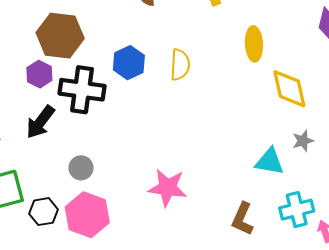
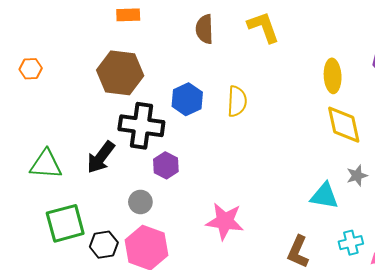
yellow ellipse: (254, 44) -> (333, 76), moved
purple hexagon: (39, 74) -> (166, 165), moved
cyan cross: (297, 210) -> (351, 243), size x0.7

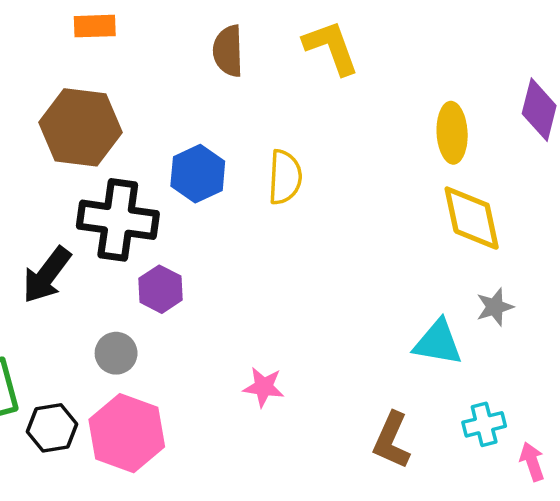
pink star: (225, 221) -> (264, 387), size x0.6

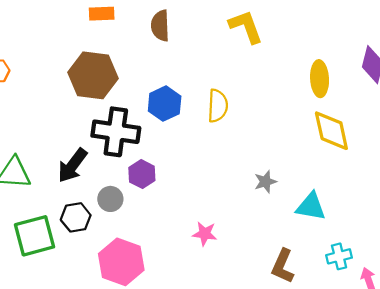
brown semicircle: (228, 51) -> (160, 26), moved
gray star: (495, 307) -> (265, 182), moved
gray circle: (116, 353) -> (110, 199), moved
black hexagon: (52, 428) -> (76, 217), moved

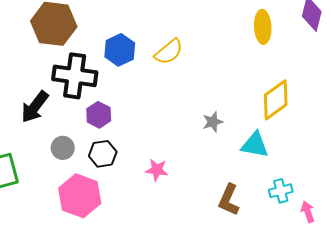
yellow semicircle: (218, 106) -> (169, 52), turned 48
yellow diamond: (331, 131) -> (276, 100), moved, turned 66
gray circle: (110, 199) -> (63, 148), moved
black hexagon: (76, 217) -> (103, 154), moved

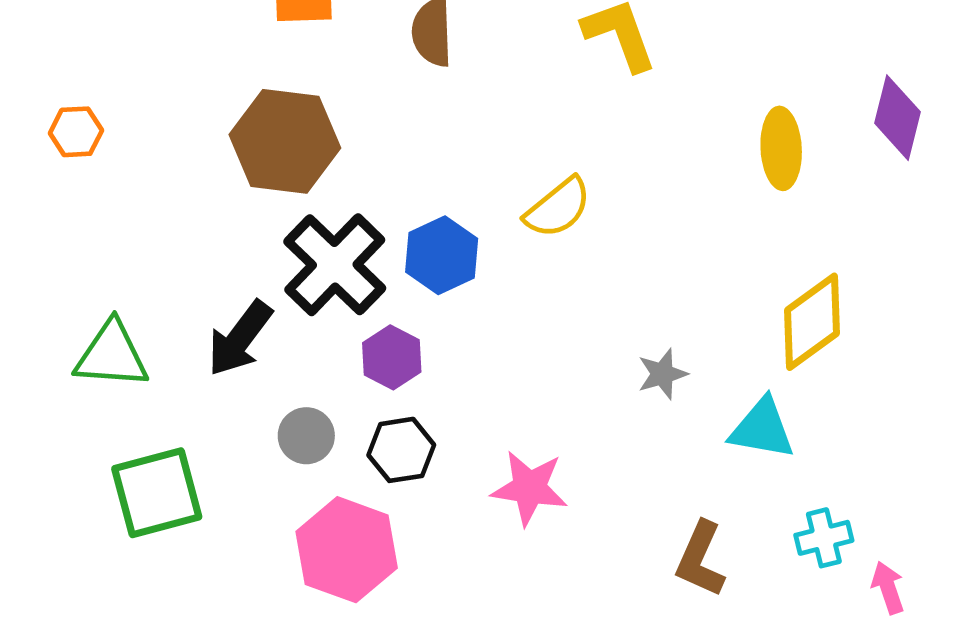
blue hexagon: (120, 50) -> (442, 255), moved
black cross: (75, 76) -> (335, 265), turned 36
pink star: (157, 170) -> (529, 488), size x1.4

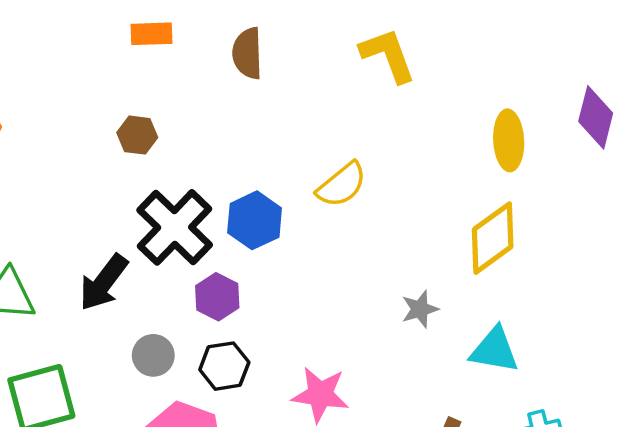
brown hexagon: (285, 141) -> (137, 135), size x0.5
yellow diamond: (812, 322) -> (493, 238), moved

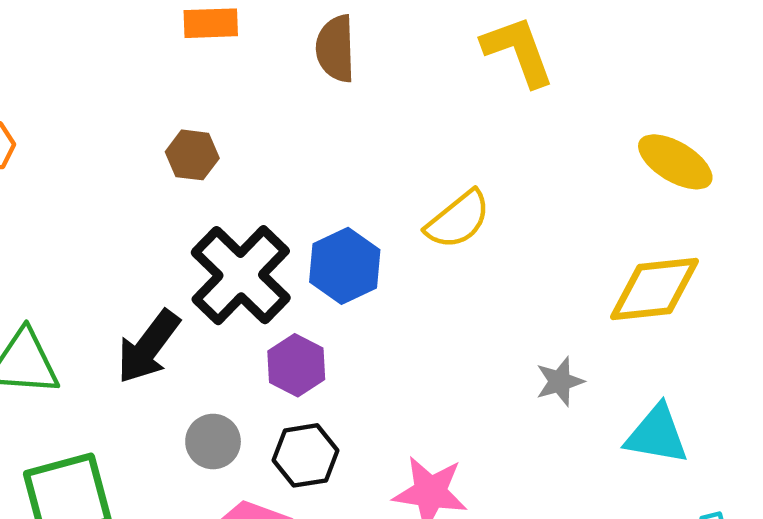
yellow ellipse: (509, 140) -> (675, 162), turned -56
yellow diamond: (493, 238) -> (654, 289), turned 30

